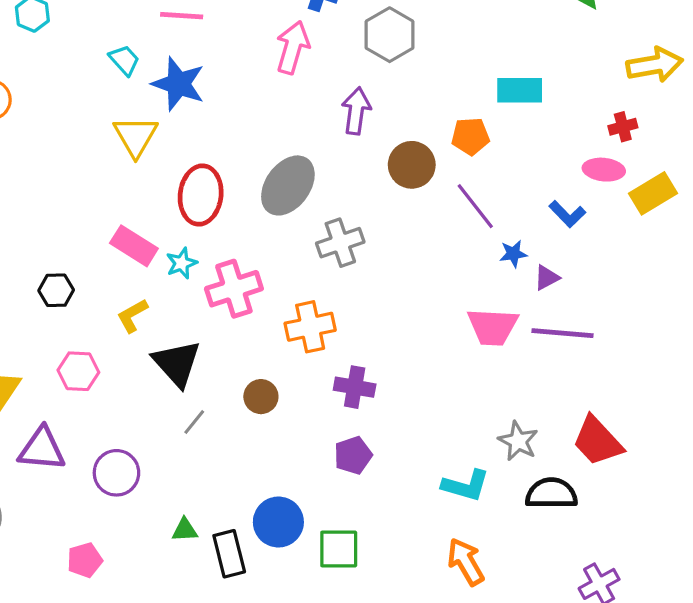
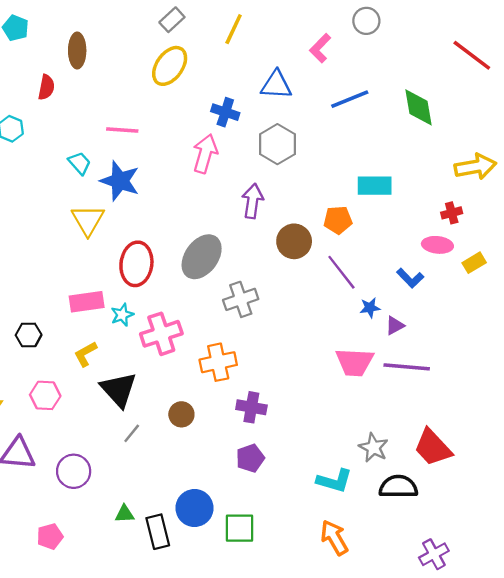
yellow rectangle: (653, 193) -> (474, 263), size x0.7
pink rectangle: (134, 246) -> (87, 302), turned -40

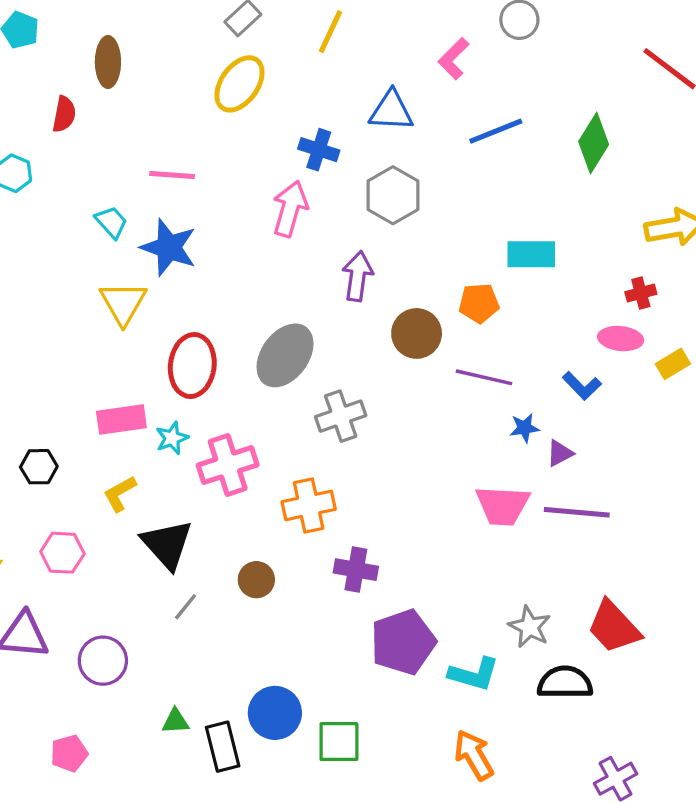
green diamond: (418, 107) -> (594, 143), turned 42
purple line: (341, 272) -> (484, 377), turned -39
purple pentagon: (250, 458) -> (403, 642), moved, size x1.6

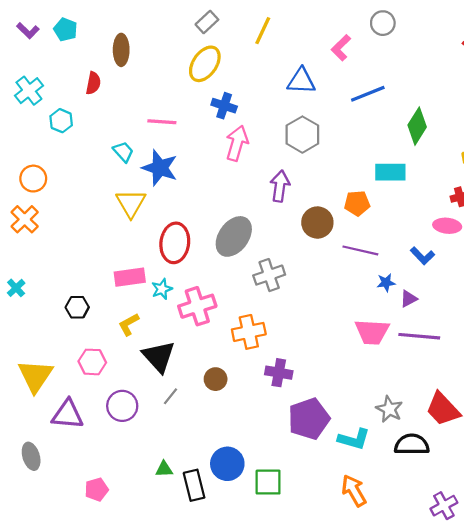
green diamond: (594, 143) -> (417, 126), moved
blue cross: (319, 150) -> (224, 106), moved
purple circle: (103, 661) -> (122, 406), moved

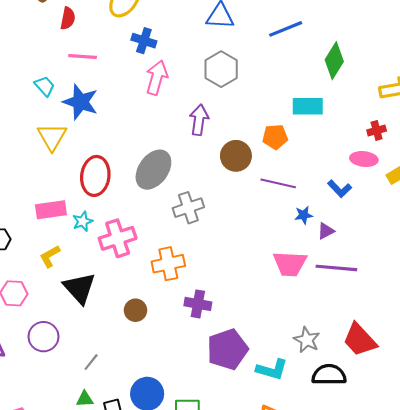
red semicircle: (93, 83) -> (68, 18), moved
gray line: (170, 396) -> (91, 362), moved

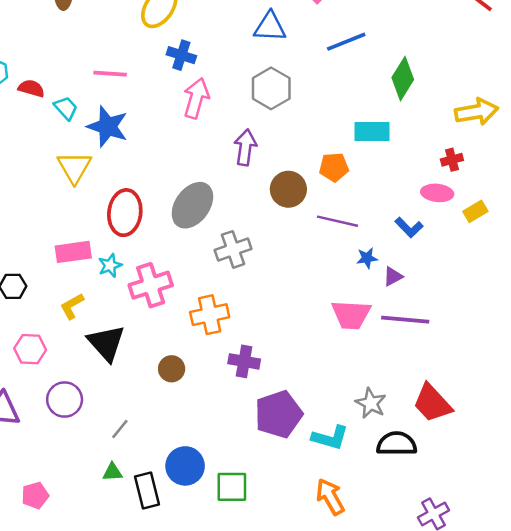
red semicircle: (68, 18) -> (31, 88), moved, turned -85

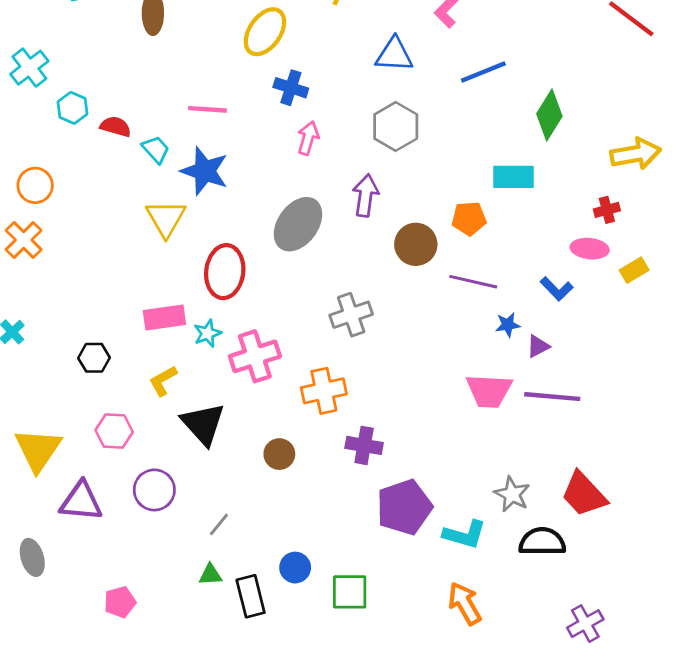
pink arrow: (196, 98) -> (308, 138), size x0.7
gray ellipse: (192, 205) -> (298, 224), moved
blue circle: (185, 466) -> (295, 568), size x0.7

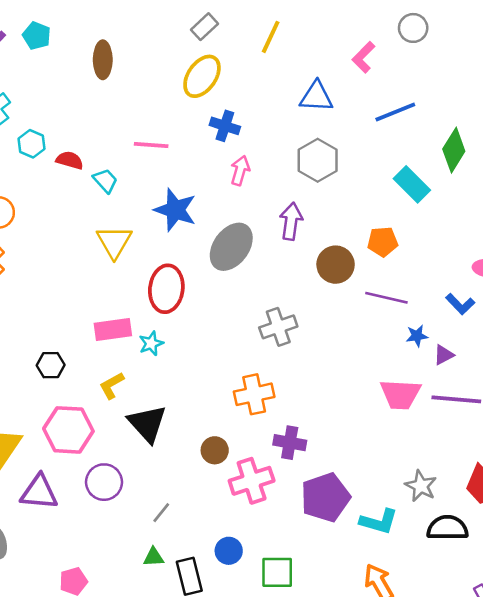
blue star: (205, 171) -> (175, 210), moved
cyan rectangle: (513, 177) -> (412, 184), moved, turned 45
pink cross: (255, 356) -> (252, 481), moved
pink hexagon: (114, 431) -> (68, 430), size x1.5

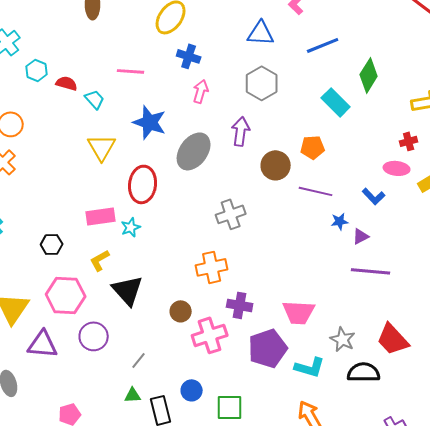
pink trapezoid: (400, 394) -> (299, 312), moved

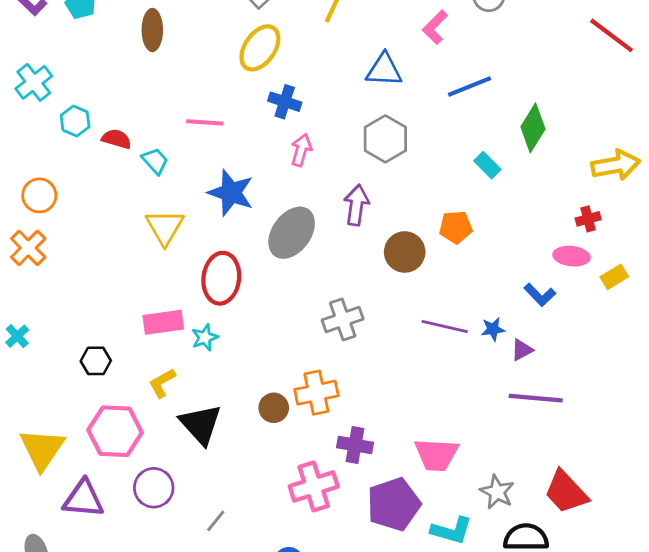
cyan rectangle: (336, 102) -> (487, 165), size x0.7
purple line: (316, 191) -> (445, 326), moved
brown circle: (181, 311) -> (274, 408), moved

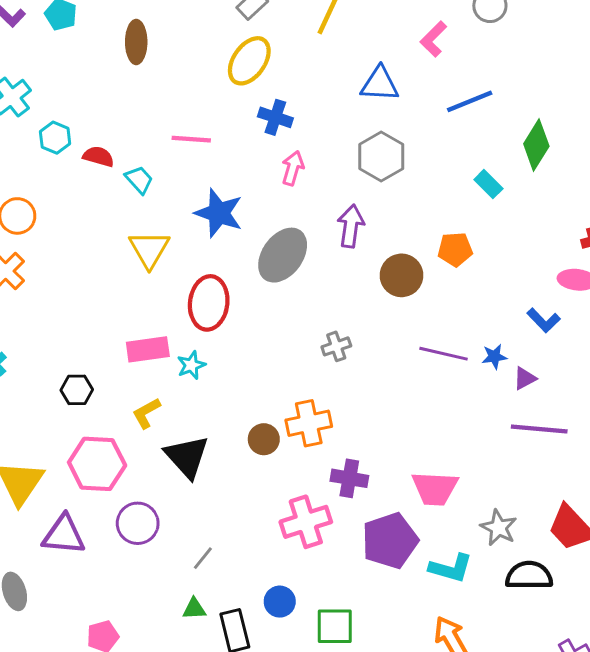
gray cross: (343, 320) -> (336, 346), size x0.7

